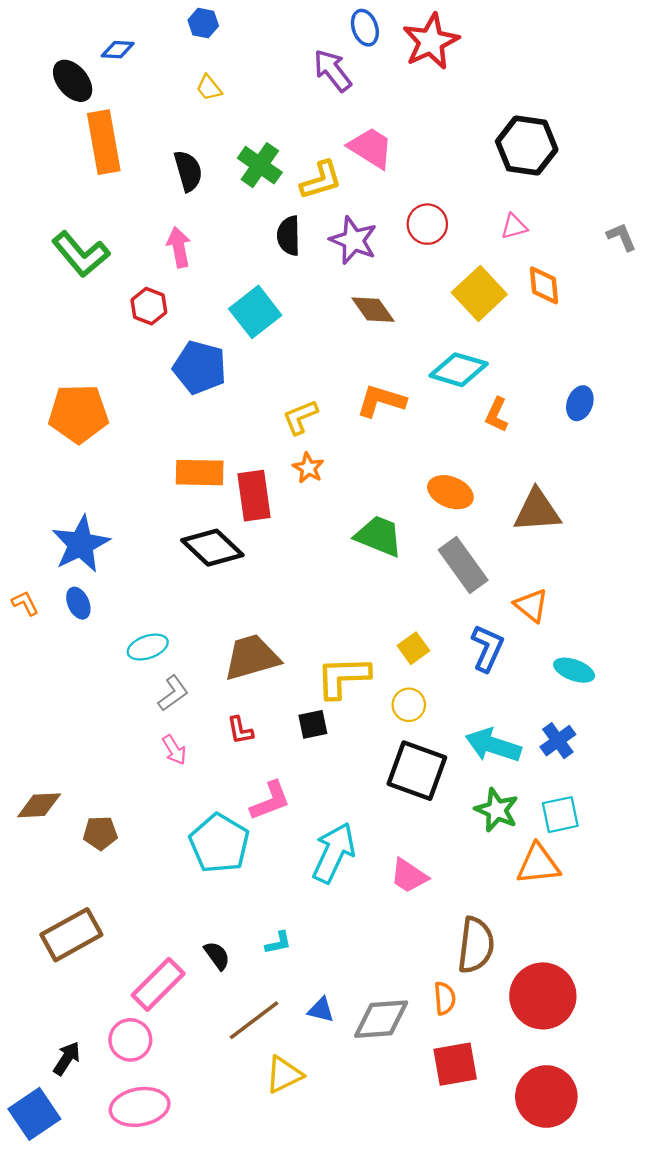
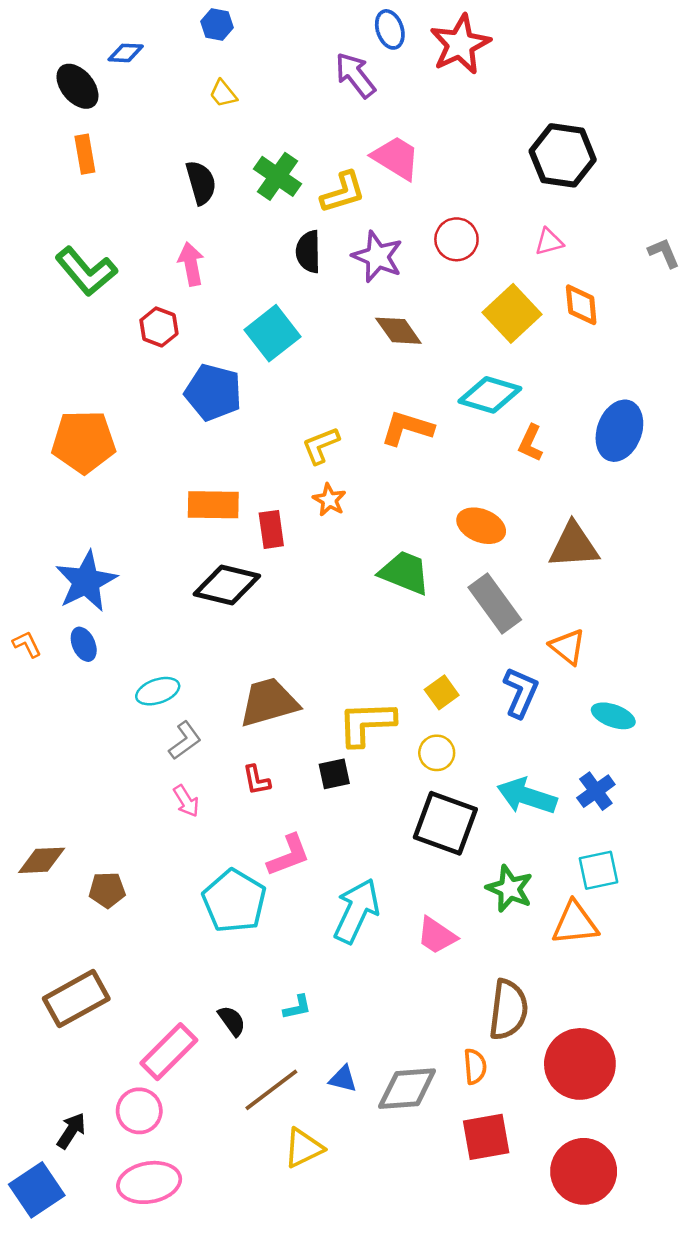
orange rectangle: (104, 142) -> (85, 154), moved, size x0.6
blue ellipse: (580, 403) -> (619, 431), size x1.6
red rectangle: (254, 496) -> (271, 529), size x0.7
black diamond: (212, 548) -> (227, 585), turned -30
green star: (497, 810) -> (510, 889), moved

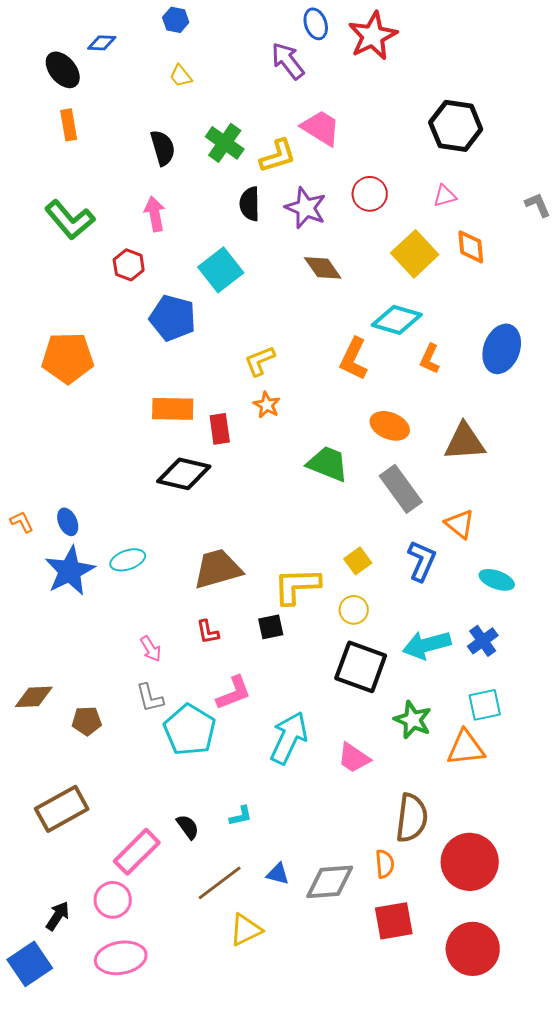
orange L-shape: (407, 428) -> (354, 359), moved, turned -81
blue star: (86, 581) -> (70, 571), moved
gray L-shape: (185, 741) -> (150, 698), moved, turned 112
cyan arrow: (527, 796) -> (427, 645), turned -33

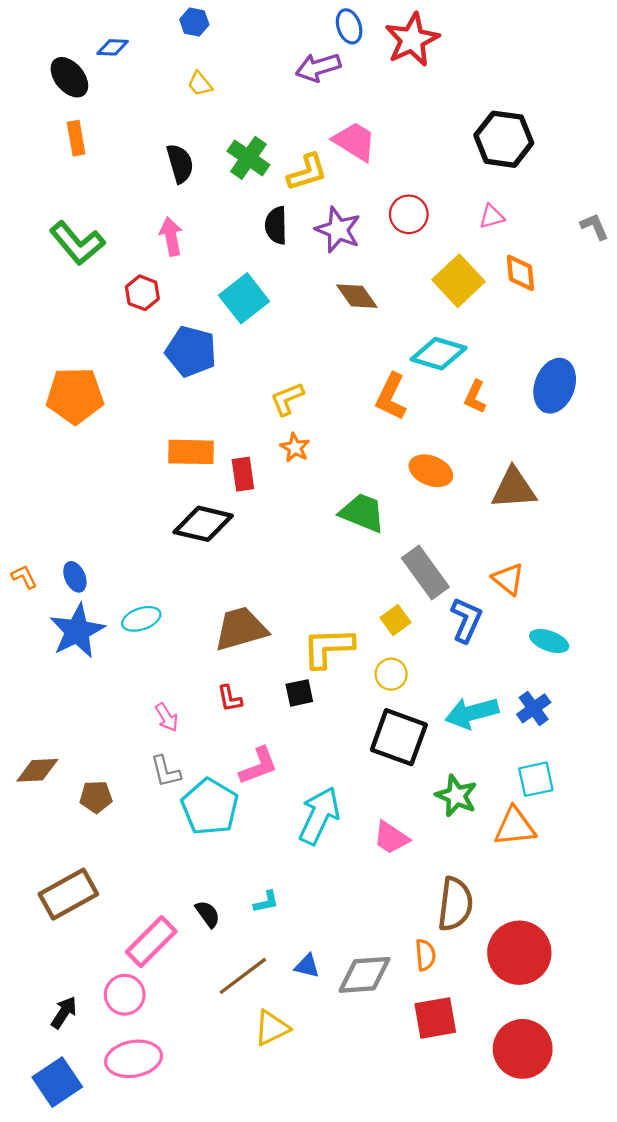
purple arrow: (288, 61) -> (318, 67), turned -69
gray rectangle: (401, 489) -> (425, 572), moved
blue square: (30, 964) -> (57, 1082), moved

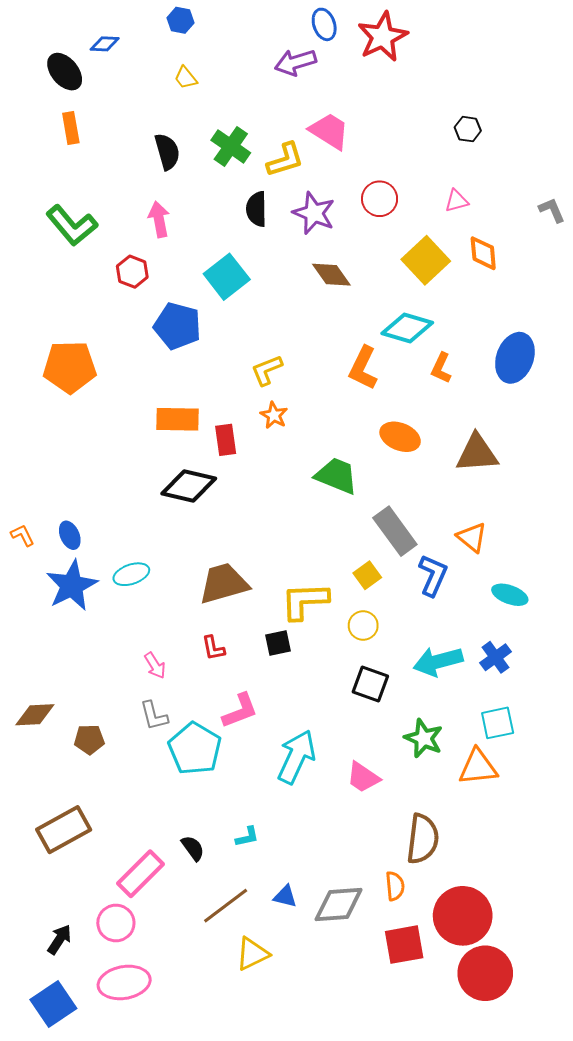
black hexagon: (504, 139) -> (468, 129), size x0.5
black square: (399, 737) -> (370, 684), size x0.7
red circle: (519, 953) -> (463, 916), moved

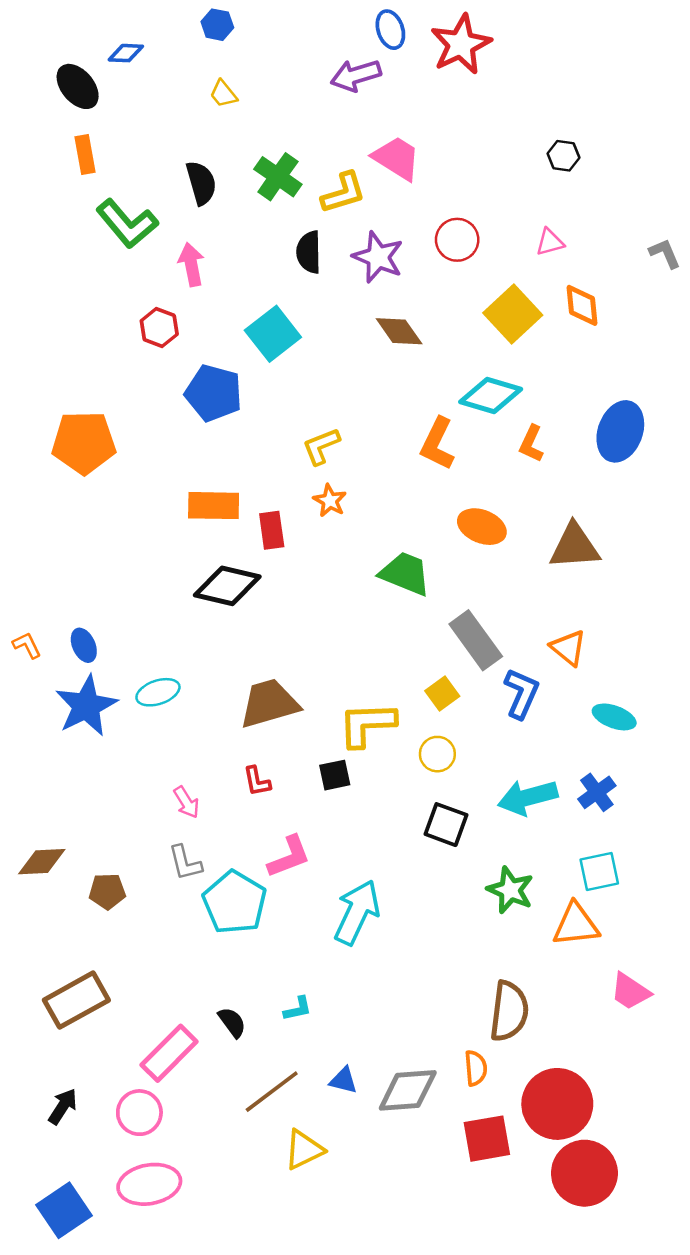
green L-shape: (72, 225) -> (127, 224), moved
pink trapezoid: (363, 777) -> (630, 991), moved
black arrow: (60, 939) -> (63, 1106), moved

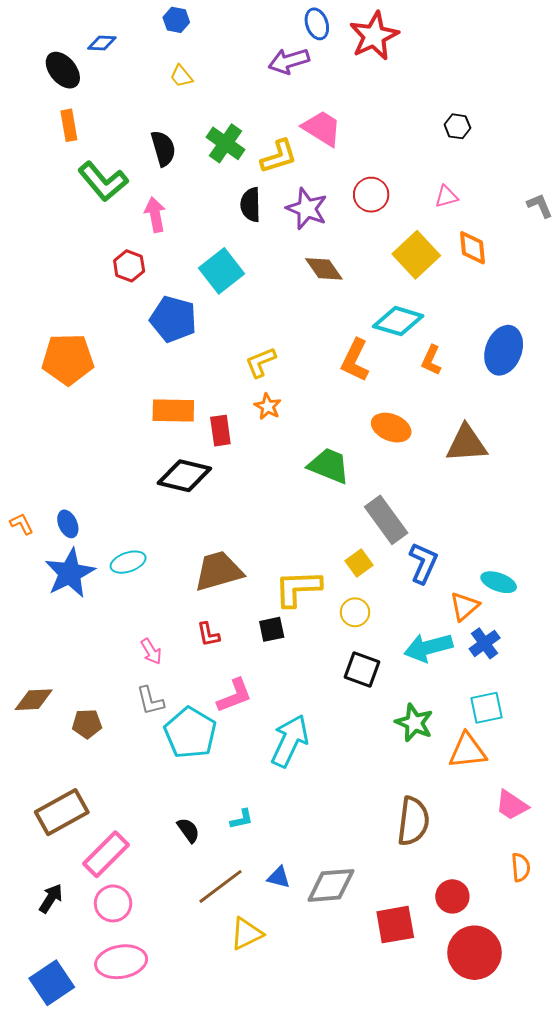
orange triangle: (568, 648) -> (464, 606), moved, turned 40
pink rectangle: (169, 1053) -> (106, 854), moved
orange semicircle: (476, 1068) -> (521, 867), moved
red circle: (557, 1104) -> (452, 896), size x0.6

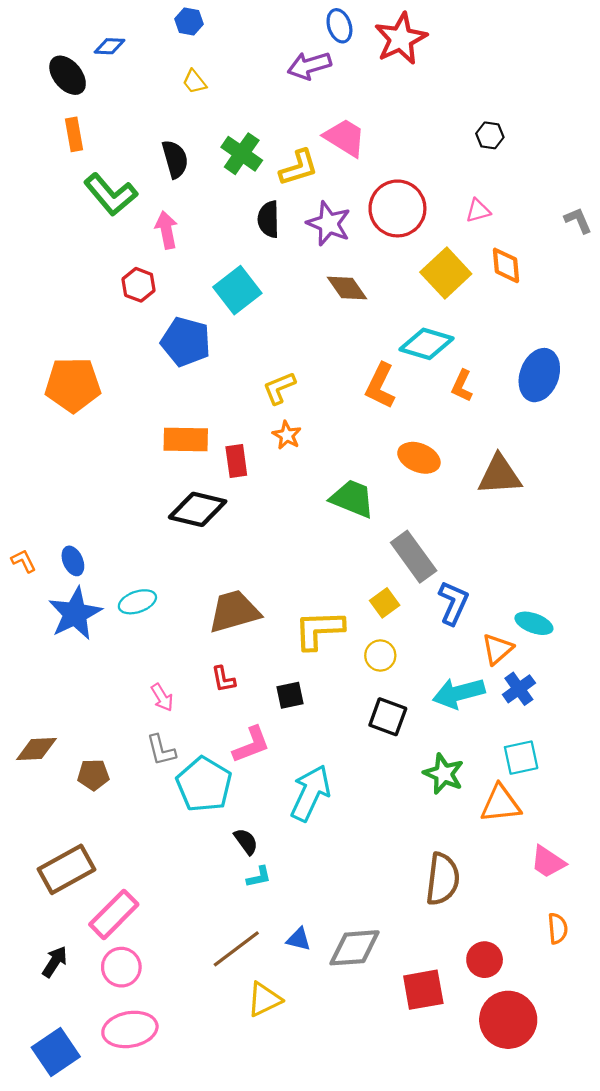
red circle: (371, 195) -> (397, 208), size x1.5
black square: (272, 629) -> (290, 695), moved
black semicircle: (188, 830) -> (246, 841), moved

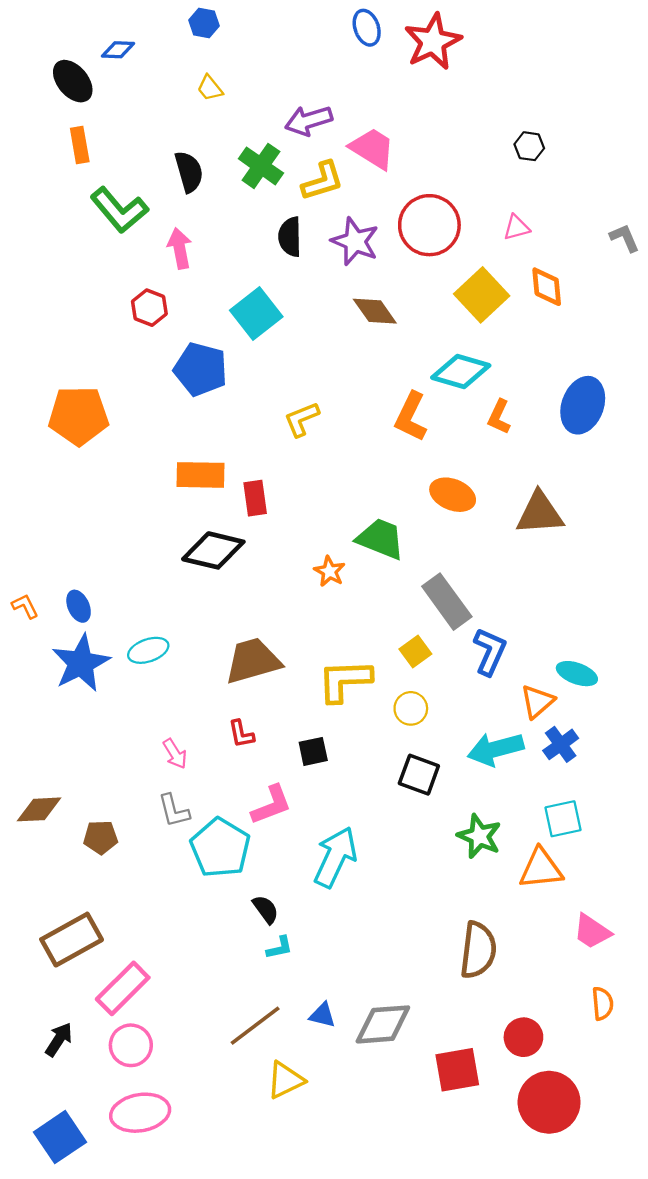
purple arrow: (309, 66) -> (309, 121), moved
orange star: (287, 435) -> (329, 571), moved

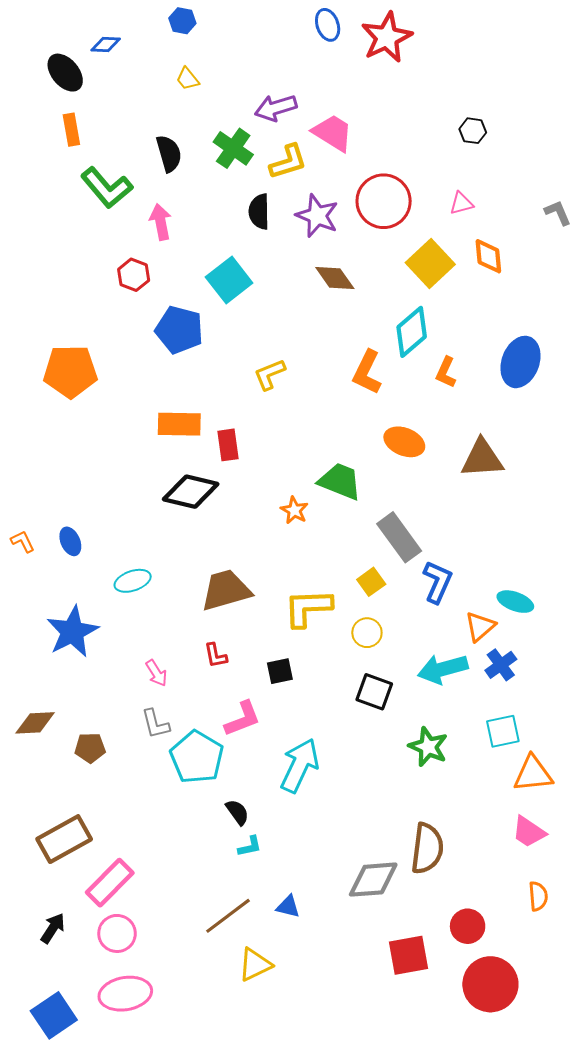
cyan diamond: (461, 372) -> (412, 332), turned -57
blue star: (81, 663) -> (72, 632), moved
orange triangle: (541, 869) -> (533, 774), moved
gray diamond: (383, 1024) -> (373, 880), moved

